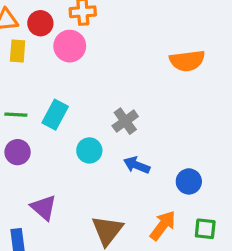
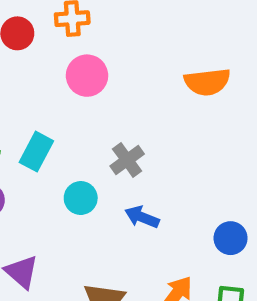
pink circle: (70, 46) -> (87, 76), moved
blue circle: (189, 181) -> (231, 238), moved

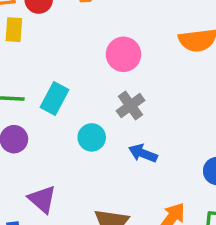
pink circle: (87, 76) -> (123, 54), moved

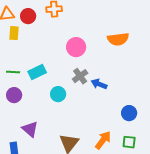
cyan rectangle: (55, 99) -> (37, 72), turned 36
blue arrow: (143, 153) -> (99, 84), moved

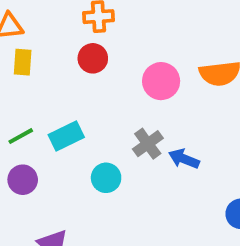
red circle: (28, 16) -> (93, 58), moved
pink circle: (76, 47) -> (161, 81), moved
green line: (13, 72) -> (21, 136), turned -32

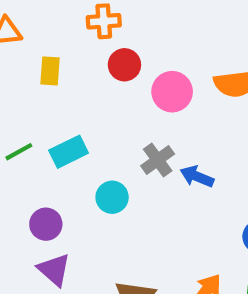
red circle: (93, 58) -> (124, 65), moved
yellow rectangle: (23, 62) -> (50, 71), moved
purple circle: (23, 180) -> (46, 224), moved

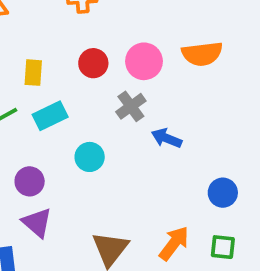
red circle: (124, 65) -> (93, 63), moved
yellow rectangle: (50, 71) -> (33, 73), moved
gray cross: (158, 160) -> (131, 106), moved

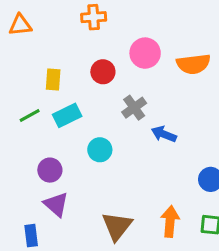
pink circle: (144, 61) -> (145, 53), moved
orange arrow: (174, 243) -> (170, 222), turned -32

